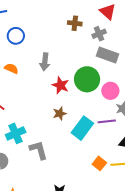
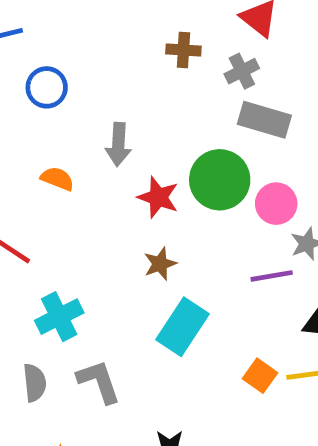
orange semicircle: (11, 69) -> (57, 179), moved
cyan rectangle: (82, 128) -> (183, 327), moved
gray L-shape: (38, 150) -> (99, 381), moved

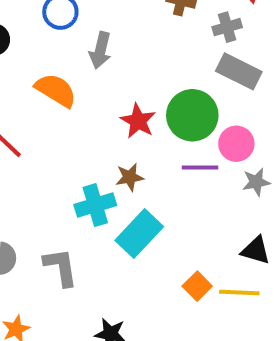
gray arrow: (118, 144) -> (100, 50), moved
orange semicircle: (57, 179) -> (56, 90), size x1.5
purple line: (272, 276) -> (200, 168), moved
cyan cross: (59, 317) -> (95, 205), moved

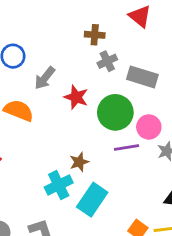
gray cross: (227, 27) -> (107, 61), moved
gray arrow: (100, 50) -> (45, 78), turned 35
red star: (138, 121) -> (76, 97), moved

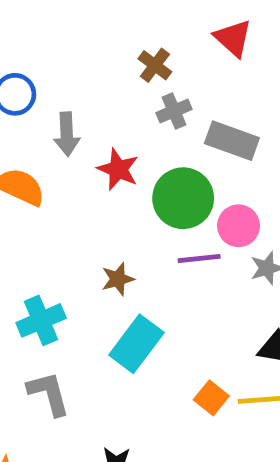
brown cross: (95, 35) -> (155, 65), turned 30
gray arrow: (45, 78) -> (67, 134), turned -45
cyan cross: (59, 185) -> (41, 320), moved

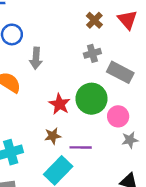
brown cross: (155, 65) -> (94, 20), moved
red star: (118, 169) -> (60, 104), moved
purple line: (199, 259) -> (81, 147), moved

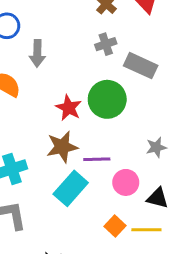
pink circle: (118, 116) -> (126, 182), moved
brown star: (53, 136) -> (62, 147), size x1.5

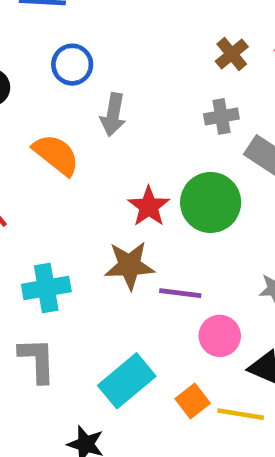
cyan rectangle: (71, 188) -> (127, 381), moved

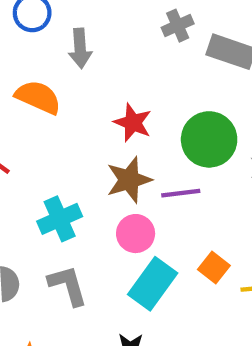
green circle: (211, 202) -> (209, 139), moved
pink circle: (220, 336) -> (136, 234), moved
orange square: (193, 401) -> (214, 268), moved

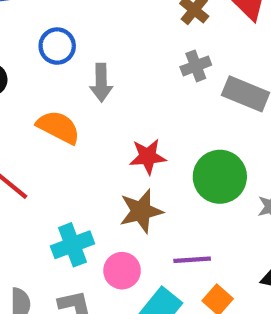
red star: (133, 123) -> (148, 157), turned -30
purple line: (181, 193) -> (192, 260), moved
pink circle: (136, 234) -> (122, 271), moved

